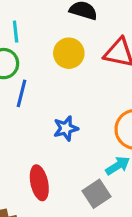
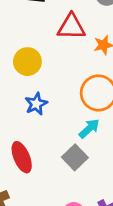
yellow circle: (69, 53) -> (27, 62), moved

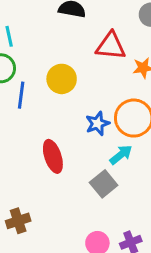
blue star: (36, 104) -> (98, 123), moved
red ellipse: (22, 157) -> (53, 156), moved

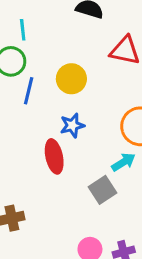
blue star: (98, 123) -> (72, 125), moved

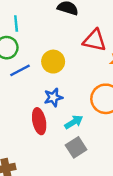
blue line: (29, 91) -> (20, 70), turned 48
cyan arrow: (123, 162) -> (74, 122), moved

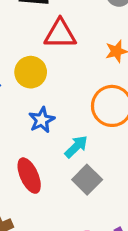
red triangle: (95, 40) -> (60, 34), moved
red ellipse: (39, 121) -> (29, 176), moved

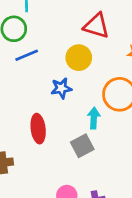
yellow circle: (31, 72) -> (79, 58), moved
cyan arrow: (76, 147) -> (94, 118), moved, turned -60

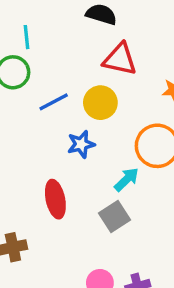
blue line: (27, 55) -> (54, 102), moved
cyan arrow: (94, 118) -> (126, 179), turned 48

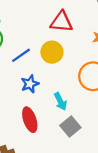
blue star: (81, 144) -> (30, 84), moved
cyan arrow: (126, 179) -> (60, 101), moved, turned 114

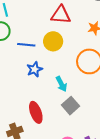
blue line: (21, 55) -> (26, 45), turned 42
red ellipse: (30, 120) -> (36, 112), moved

